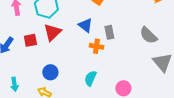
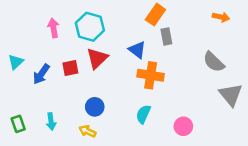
gray rectangle: (109, 32) -> (166, 36), moved
orange cross: (96, 46) -> (151, 75), size x1.5

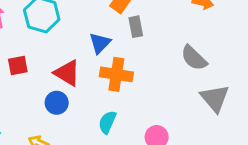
blue triangle: (137, 50) -> (100, 43), turned 36
red triangle: (97, 58) -> (67, 73), moved, turned -45
blue circle: (95, 107) -> (57, 103), moved

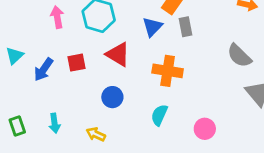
blue triangle: (100, 43) -> (152, 27), moved
red triangle: (67, 73) -> (118, 54), moved

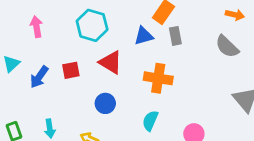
pink arrow: (57, 17) -> (36, 27), moved
blue triangle: (152, 27) -> (144, 36), turned 30
gray semicircle: (239, 56) -> (227, 47), moved

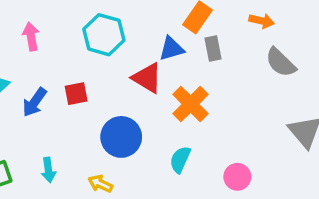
orange arrow: (235, 15) -> (262, 21), moved
red triangle: (111, 62) -> (147, 78), moved
orange cross: (158, 78) -> (191, 104), turned 36
blue circle: (105, 103) -> (121, 137), size x1.5

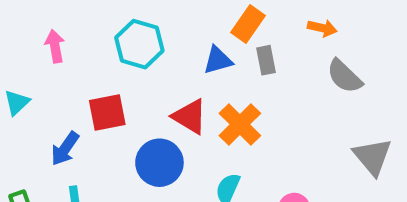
red triangle: (147, 78) -> (190, 116), moved
red square: (76, 94) -> (107, 112), size x1.4
blue arrow: (35, 102) -> (65, 149), moved

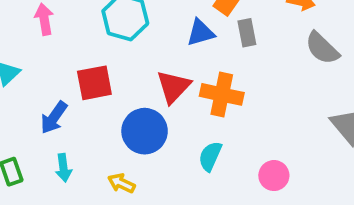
red triangle: (190, 116) -> (174, 87), turned 42
orange cross: (240, 124) -> (222, 94), turned -33

